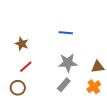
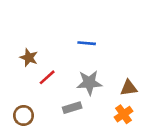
red line: (26, 67) -> (47, 77), moved
gray rectangle: (64, 85) -> (72, 108), moved, turned 32

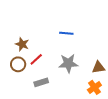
gray rectangle: (72, 108) -> (41, 82), moved
brown circle: (24, 115) -> (18, 64), moved

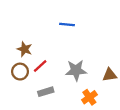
blue line: (66, 33) -> (67, 24), moved
orange cross: (94, 87) -> (89, 97), moved

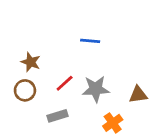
blue line: (67, 24) -> (90, 41), moved
red line: (40, 66) -> (65, 83), moved

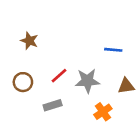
blue line: (90, 41) -> (113, 50), moved
brown star: (31, 62) -> (29, 41), moved

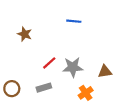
blue line: (113, 50) -> (74, 21), moved
brown circle: (23, 82) -> (12, 89), moved

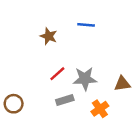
brown star: (25, 34) -> (49, 36), moved
gray rectangle: (44, 88) -> (65, 100), moved

